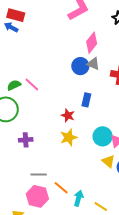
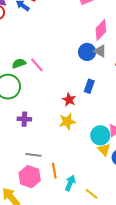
cyan circle: (103, 136) -> (100, 135), moved
orange line: (61, 188) -> (54, 171), turned 35

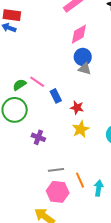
pink diamond: (101, 30) -> (79, 34), moved, turned 30
gray triangle: (100, 51) -> (85, 69), moved
blue rectangle: (89, 86) -> (56, 96), moved, turned -32
purple cross: (24, 119) -> (38, 137), turned 32

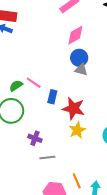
blue rectangle: (56, 96) -> (52, 97), turned 40
red star: (77, 108) -> (74, 108), size x1.6
gray line: (56, 170) -> (47, 157), moved

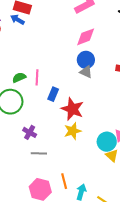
pink line: (34, 83) -> (37, 77), turned 49

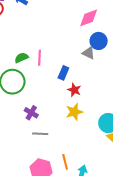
blue circle: (86, 60) -> (99, 41), moved
blue rectangle: (53, 94) -> (63, 73), moved
red star: (72, 109) -> (74, 90), size x0.6

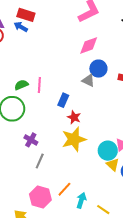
yellow star: (74, 112) -> (74, 139), size x1.4
gray line: (40, 134) -> (40, 161), turned -70
orange line: (65, 162) -> (64, 189), turned 56

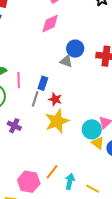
pink diamond: (89, 45) -> (50, 23), moved
pink line: (39, 85) -> (19, 80), moved
gray line: (40, 161) -> (35, 99), moved

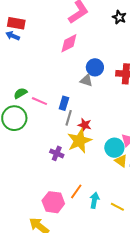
pink line: (19, 80) -> (39, 101), turned -63
gray line: (35, 99) -> (69, 118), moved
red star: (55, 99) -> (85, 125), moved
purple cross: (14, 126) -> (57, 153), moved

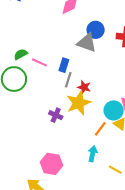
gray triangle: (86, 80) -> (87, 43), size x1.5
orange line: (76, 191) -> (100, 129), moved
cyan arrow: (94, 200) -> (93, 154), moved

